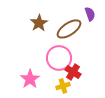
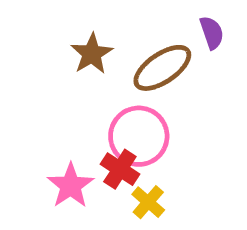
red cross: (73, 72) -> (120, 169), moved
yellow cross: (63, 86) -> (148, 202), turned -32

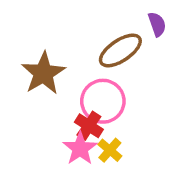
brown star: (92, 54) -> (43, 73), moved, size x1.4
pink star: (71, 186) -> (80, 148), moved

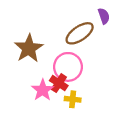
pink star: (80, 148) -> (43, 90), moved
yellow cross: (110, 150) -> (73, 99), turned -35

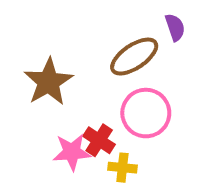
pink circle: (68, 67) -> (146, 113), moved
pink star: (43, 90) -> (72, 152), turned 30

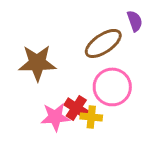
brown star: (48, 82) -> (37, 63), turned 30
yellow cross: (122, 168) -> (91, 117), moved

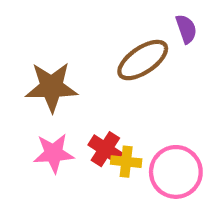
pink circle: (112, 87) -> (176, 172), moved
pink star: (55, 117) -> (54, 153), moved

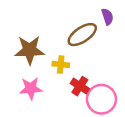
red cross: (105, 149) -> (80, 86), moved
yellow cross: (126, 162) -> (61, 64), moved

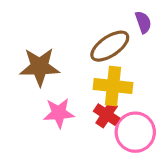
yellow cross: (61, 64) -> (113, 86), moved, size x1.6
pink star: (31, 88) -> (59, 113), moved

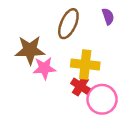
brown ellipse: (110, 46) -> (68, 24), moved, turned -32
pink star: (59, 113) -> (44, 68), moved

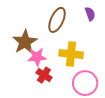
brown star: (30, 50) -> (25, 42), turned -30
red cross: (80, 86) -> (44, 75), moved

